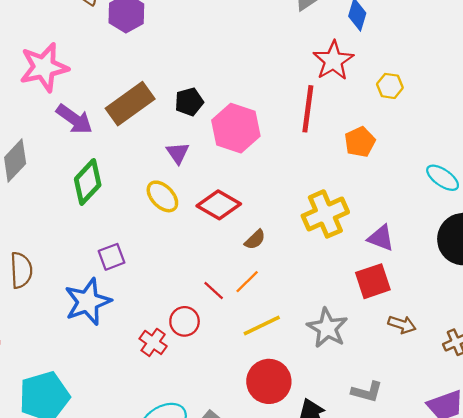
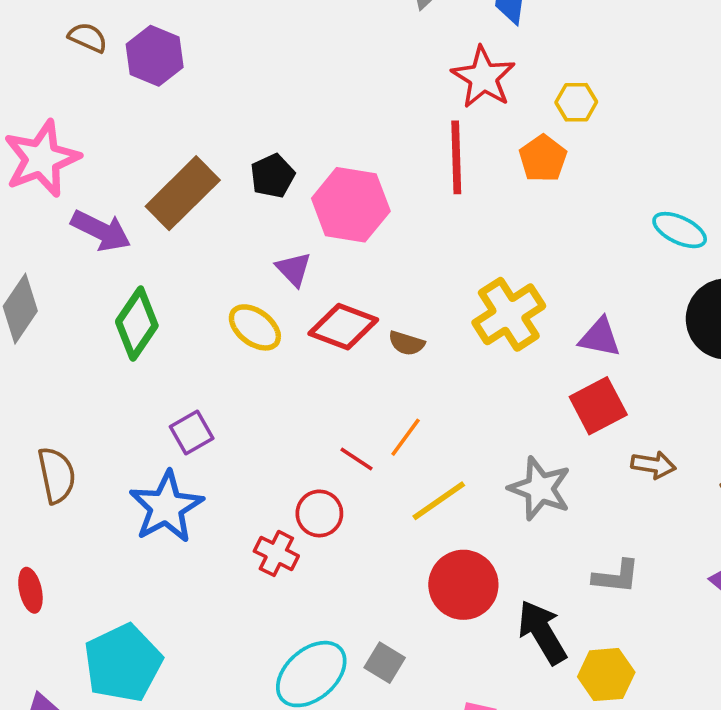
orange pentagon: (360, 142) -> (543, 159), moved
purple triangle: (178, 153) -> (294, 269), moved
brown semicircle: (255, 240) -> (406, 343), moved, turned 70

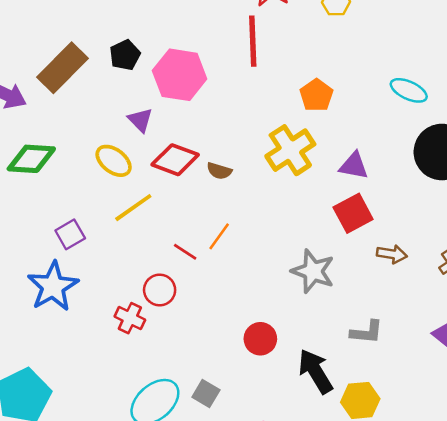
orange pentagon: (543, 159) -> (316, 95), moved
green diamond: (137, 324) -> (31, 159), turned 60
yellow line: (439, 501) -> (133, 208), moved
red circle: (463, 585) -> (260, 339), size x0.7

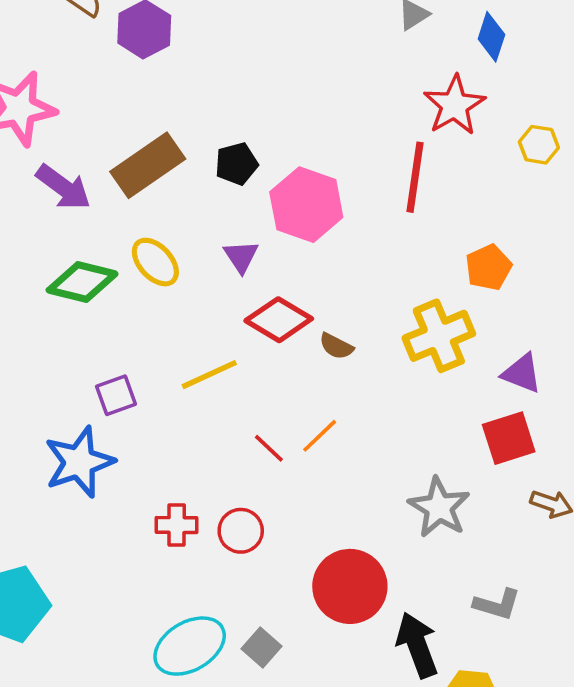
yellow ellipse: (114, 161) -> (155, 262), moved
red circle: (160, 290) -> (241, 531), moved
red cross: (130, 318) -> (177, 525), turned -36
red circle: (260, 339) -> (350, 586), size x1.6

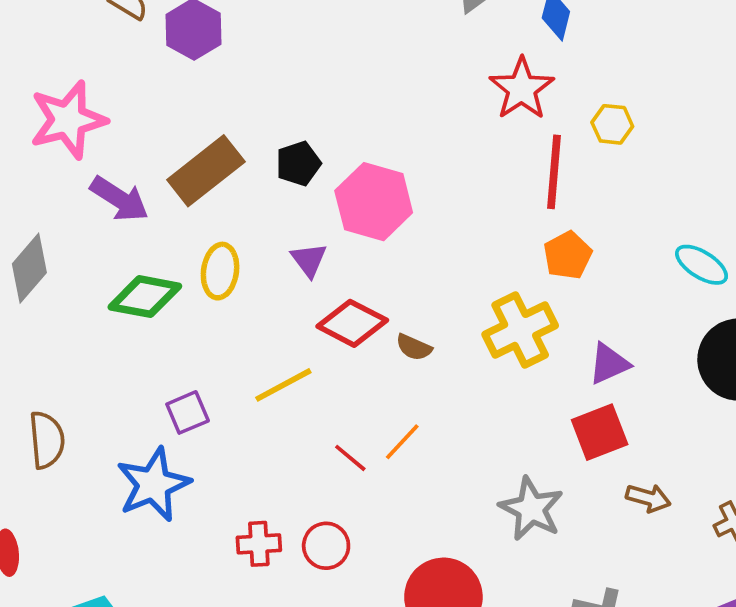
red line: (415, 177) -> (554, 172), moved
yellow ellipse: (155, 262) -> (220, 271), turned 54
purple triangle: (522, 373) -> (609, 364), turned -42

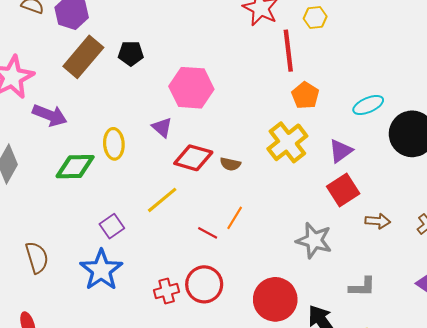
black pentagon: (298, 163) -> (131, 53), moved, turned 30
brown rectangle: (206, 171) -> (83, 57), moved
cyan ellipse: (702, 265) -> (368, 105), moved, turned -44
red circle: (326, 546) -> (204, 284), size x1.4

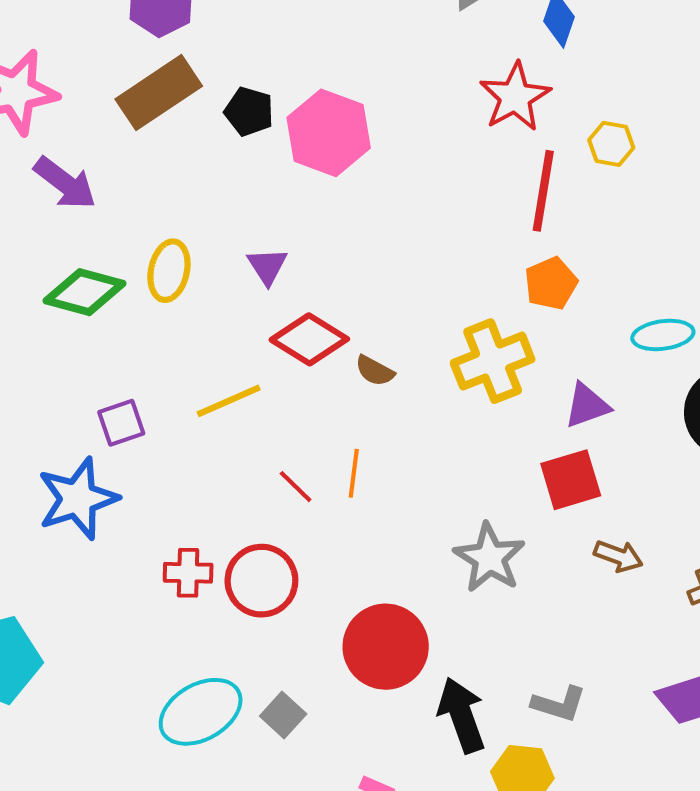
pink hexagon: (191, 88) -> (329, 133), moved
orange line: (235, 218) -> (354, 473), turned -40
gray L-shape: (362, 287) -> (559, 704), moved

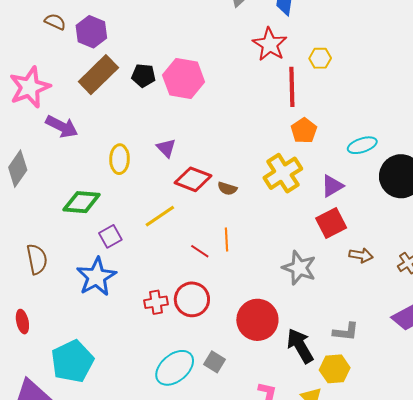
green diamond: (85, 292) -> (82, 202), moved

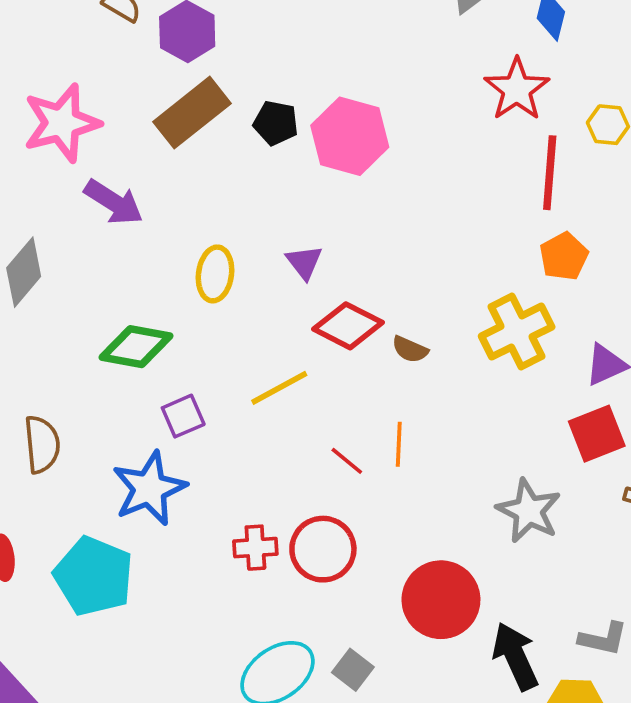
cyan pentagon: (72, 361) -> (94, 576), moved, turned -30

